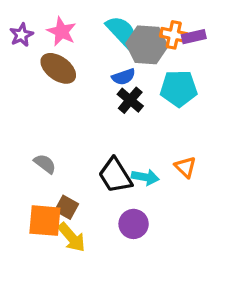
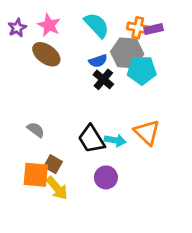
gray hexagon: (147, 45) -> (127, 53), moved
orange triangle: (185, 167) -> (147, 132), size x1.5

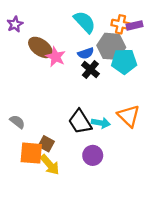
pink star: (49, 25) -> (56, 57), moved
gray semicircle: (36, 130) -> (17, 122), moved

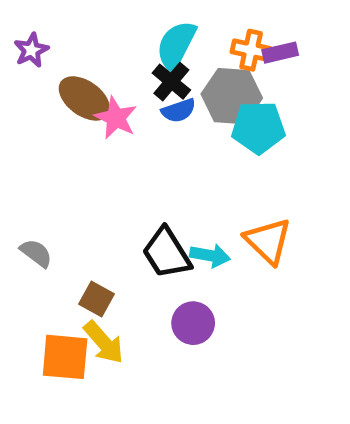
cyan semicircle: (85, 22) -> (176, 45), turned -110
black cross: (90, 70) -> (171, 82), moved
orange square: (31, 153) -> (65, 357), moved

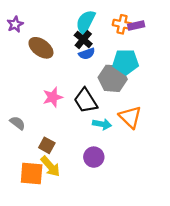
gray hexagon: (232, 96) -> (113, 78), moved
pink star: (116, 118) -> (53, 97), moved, turned 30
black trapezoid: (167, 253) -> (86, 101), moved

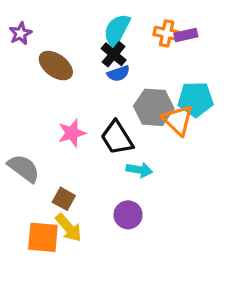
cyan pentagon: (126, 62) -> (195, 99), moved
orange triangle: (130, 117) -> (178, 120), moved
gray semicircle: (17, 123) -> (24, 168), size x1.5

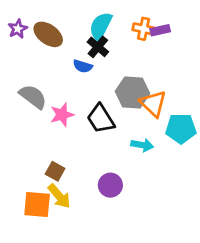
brown ellipse: (56, 66) -> (48, 34), moved
blue semicircle: (118, 74) -> (83, 66), moved, turned 36
cyan pentagon: (195, 99) -> (181, 128), moved
gray semicircle: (24, 168) -> (33, 97), moved
cyan arrow: (139, 170) -> (142, 145), moved

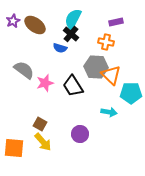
orange cross: (144, 29) -> (106, 42), moved
cyan arrow: (142, 145) -> (109, 112), moved
orange square: (37, 204) -> (14, 148), moved

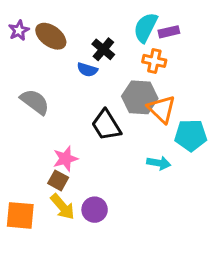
cyan semicircle: (73, 19) -> (146, 27), moved
pink star: (45, 83) -> (65, 159), moved
purple circle: (80, 134) -> (95, 210), moved

